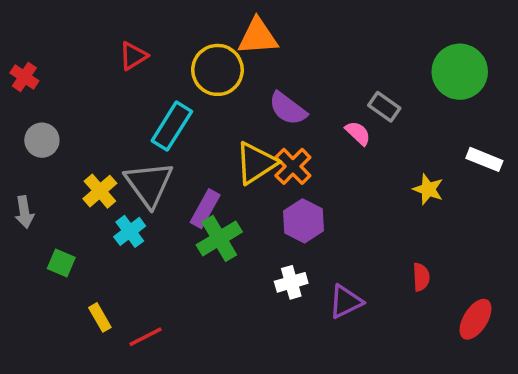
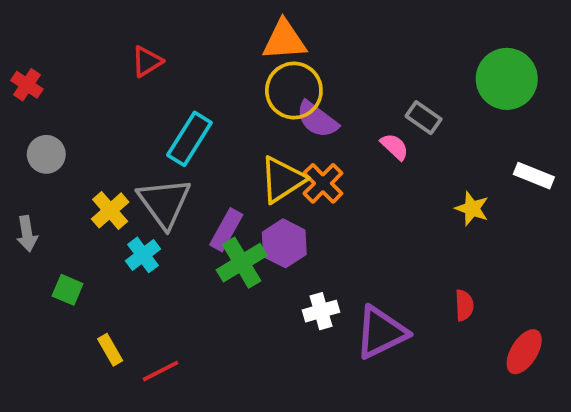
yellow circle: (217, 70) -> (294, 90), moved
purple hexagon: (303, 221) -> (284, 243), moved
purple triangle: (346, 302) -> (381, 332), size x1.4

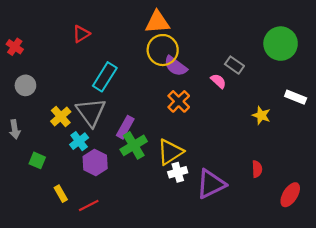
yellow triangle: (282, 179) -> (170, 152), moved
purple hexagon: (284, 243) -> (95, 163), moved

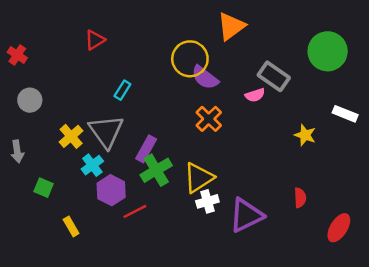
orange triangle: (157, 22) -> (231, 26), moved, turned -32
gray rectangle: (234, 65) -> (274, 76), size x1.4
cyan rectangle: (105, 77) -> (122, 90), size x0.6
pink semicircle: (218, 81) -> (255, 95), turned 119
red line: (89, 205) -> (135, 211), moved

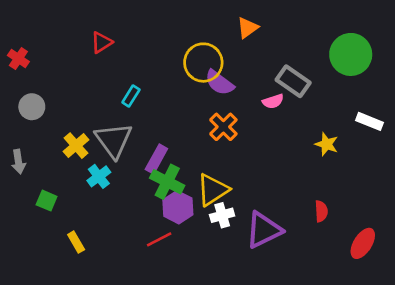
orange triangle: (231, 26) -> (248, 28), size x0.7
green cross: (156, 170) -> (167, 182), turned -32
purple hexagon: (111, 190) -> (178, 207), moved
red line: (135, 211) -> (159, 239), moved

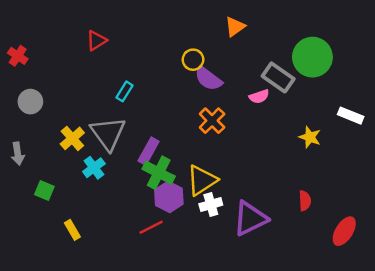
green circle: (351, 54) -> (312, 57), moved
yellow circle: (203, 63) -> (193, 60), size x0.6

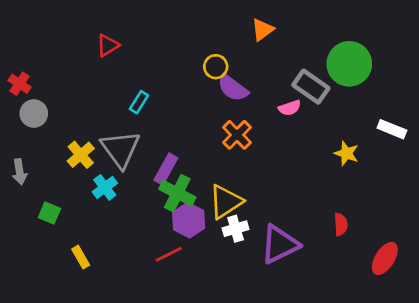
red cross: (18, 56) -> (20, 84), moved

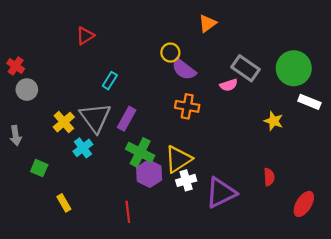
green circle: (349, 64) -> (294, 68), moved
orange cross: (237, 135) -> (187, 106), turned -35
purple rectangle: (166, 169) -> (127, 119), moved
red line: (169, 254) -> (128, 212), moved, turned -70

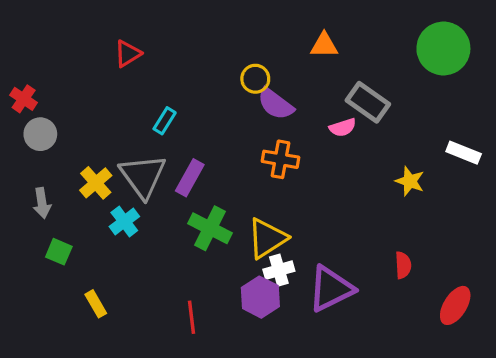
orange triangle: (207, 23) -> (324, 45), moved, turned 36
green circle: (294, 68) -> (443, 48), moved
gray arrow: (16, 136) -> (42, 203), moved
purple hexagon: (149, 174) -> (260, 297), moved

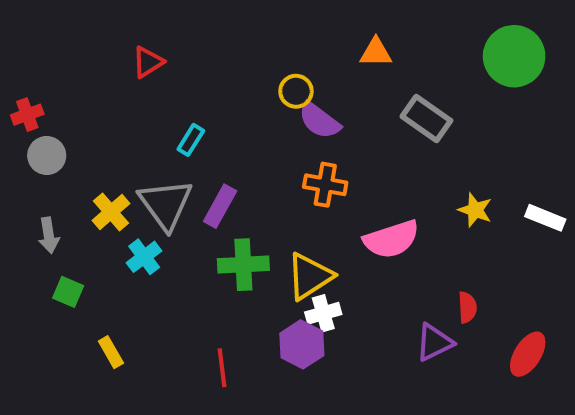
red cross: (24, 99) -> (27, 115), turned 36
pink semicircle: (343, 127) -> (391, 239), moved, size x1.8
white rectangle: (464, 153) -> (545, 218), moved
green cross: (210, 228) -> (243, 265), turned -30
purple triangle: (331, 289) -> (434, 342), moved, size x0.7

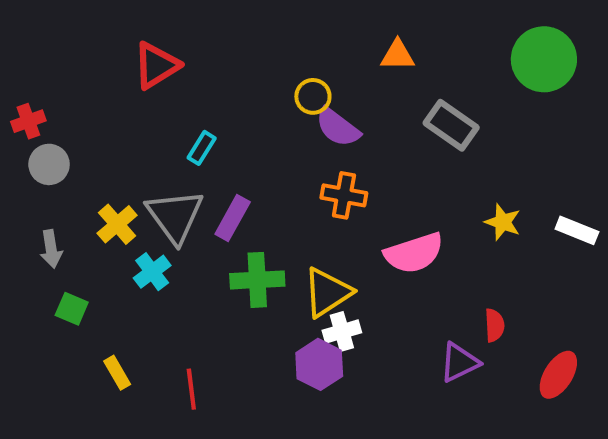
red triangle: (148, 62) -> (156, 65), size x1.4
red line: (222, 368) -> (191, 389), moved

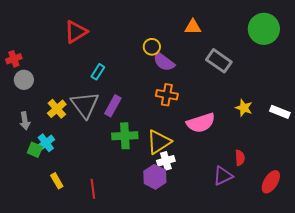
cyan cross: (152, 272) -> (46, 143), moved

